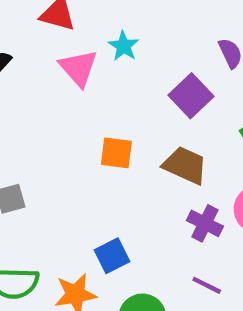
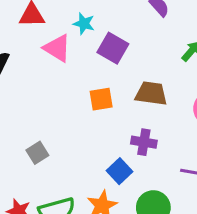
purple square: (191, 96) -> (113, 48), moved
purple cross: (205, 223) -> (144, 142), moved

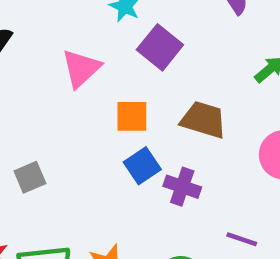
pink triangle: (57, 48) -> (81, 68), moved, turned 36
blue square: (119, 171) -> (142, 166), moved

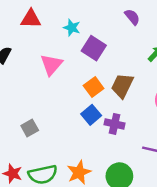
orange square: (132, 116) -> (94, 87), moved, turned -30
brown trapezoid: (204, 120) -> (122, 86), turned -75

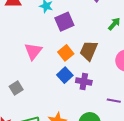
purple square: (94, 48) -> (64, 22), turned 36
pink triangle: (51, 65) -> (33, 51), moved

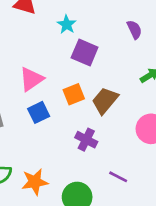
purple square: (64, 22) -> (85, 53), turned 30
blue square: (65, 75) -> (39, 112), moved

